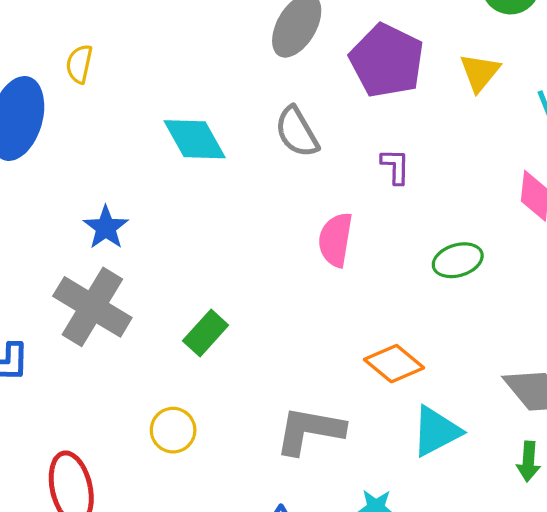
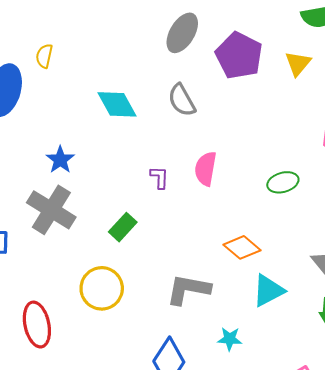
purple L-shape: (395, 166) -> (159, 177), moved
yellow circle: (173, 430) -> (102, 288), size x1.5

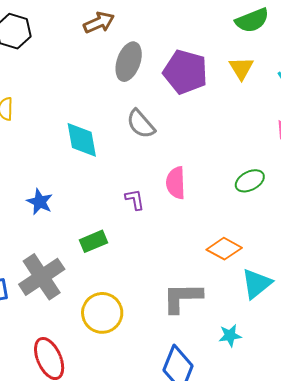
cyan diamond: (117, 104) -> (82, 140), turned 30
gray cross: (51, 210) -> (42, 277), moved, turned 36
green rectangle: (123, 227) -> (93, 241), moved, turned 36

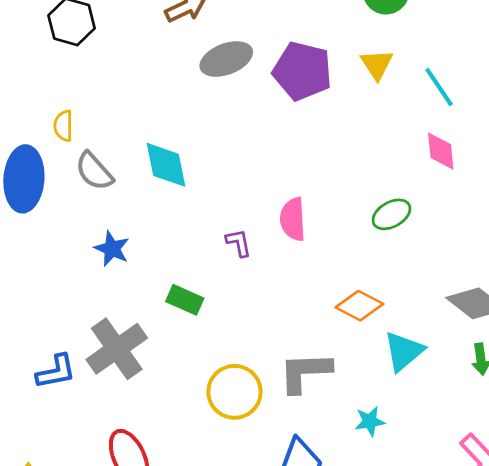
gray ellipse: (129, 62) -> (226, 59), turned 51
gray semicircle: (141, 124) -> (94, 171), moved
green rectangle: (93, 241) -> (185, 300), turned 48
yellow circle: (102, 313) -> (235, 392), moved

